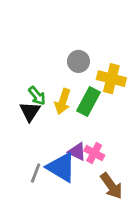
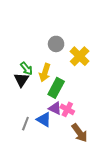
yellow cross: (111, 79) -> (80, 56), turned 30
green rectangle: (89, 101) -> (56, 88), moved
blue triangle: (61, 167) -> (44, 120), size x0.7

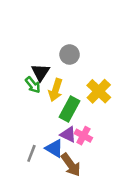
yellow cross: (80, 56) -> (99, 91), moved
black triangle: (21, 80) -> (40, 72), moved
brown arrow: (80, 133) -> (71, 165), moved

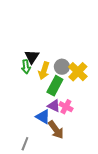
gray circle: (70, 55) -> (62, 67), moved
green arrow: (33, 85) -> (26, 67), turned 32
gray line: (31, 153) -> (25, 144), moved

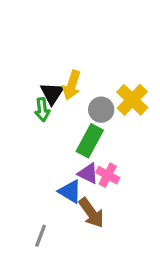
yellow arrow: (44, 71) -> (72, 85), moved
yellow cross: (78, 72) -> (132, 100), moved

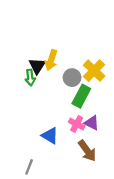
green rectangle: (90, 141) -> (81, 96), moved
purple triangle: (88, 173) -> (92, 123), moved
brown arrow: (91, 213) -> (87, 151), moved

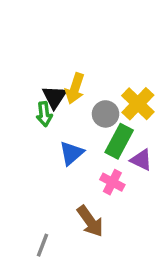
purple triangle: (92, 123) -> (141, 160), moved
blue triangle: (50, 136) -> (71, 153), moved, turned 48
brown arrow: (87, 151) -> (90, 221), moved

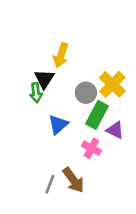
yellow arrow: (75, 88) -> (61, 55), moved
gray line: (43, 245) -> (50, 184), moved

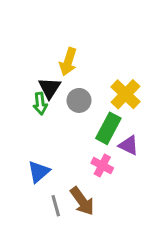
gray circle: (86, 93) -> (79, 100), moved
blue triangle: (58, 125) -> (39, 172), moved
gray line: (50, 184) -> (56, 206), turned -36

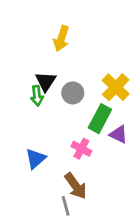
yellow arrow: (68, 62) -> (61, 39), moved
pink cross: (102, 166) -> (81, 149), moved
gray line: (56, 206) -> (66, 206), moved

